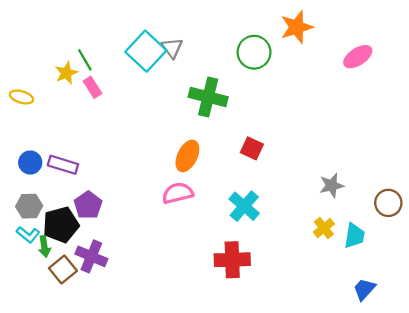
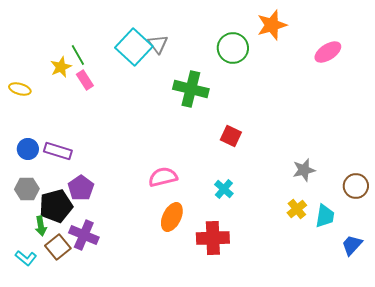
orange ellipse: (187, 156) -> (172, 217), moved
cyan cross: (244, 206) -> (224, 189), size x0.7
cyan L-shape: (28, 235) -> (26, 258), moved
blue trapezoid: (364, 289) -> (352, 245), moved

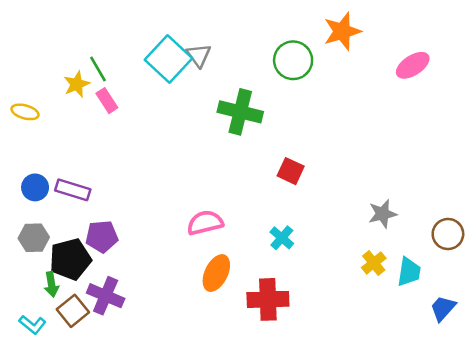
purple pentagon: (81, 188) -> (102, 237), turned 30

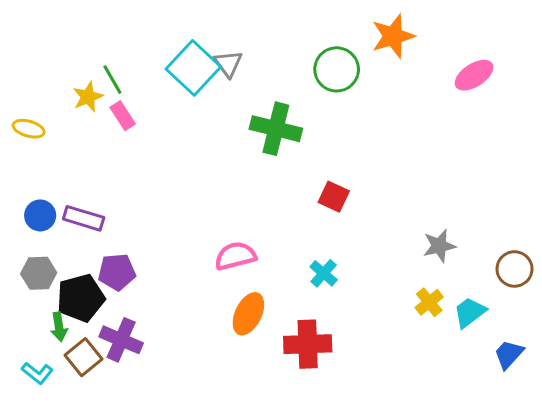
cyan trapezoid: (409, 272) -> (470, 312), turned -136

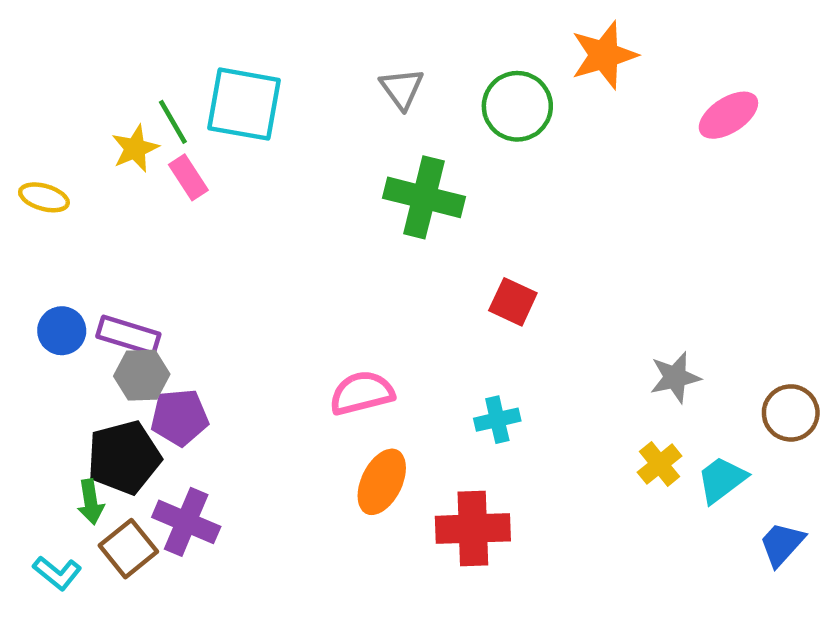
gray triangle: (228, 64) -> (402, 88), moved
cyan square: (193, 68) -> (244, 104), moved, turned -33
gray hexagon: (39, 273) -> (142, 375), moved
cyan cross: (324, 273) -> (497, 420), turned 36

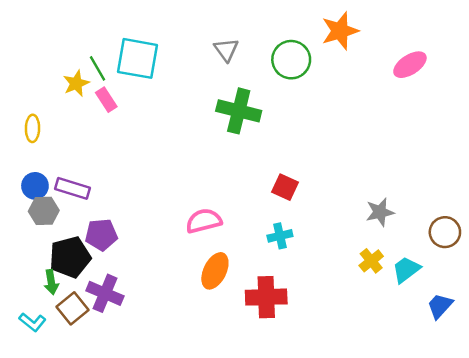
yellow ellipse: (44, 197) -> (32, 128), moved, turned 75
red square: (513, 302) -> (285, 187), moved
gray hexagon: (142, 375) -> (44, 211), moved

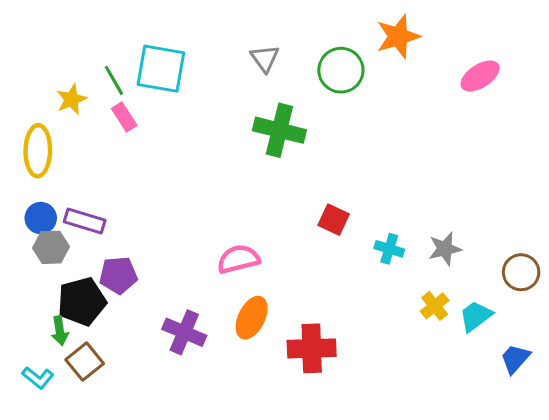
yellow star: (76, 83) -> (71, 99), moved
yellow ellipse: (32, 128) -> (38, 151), size x1.6
cyan cross: (280, 236) -> (389, 249), moved, turned 30
purple cross: (105, 293) -> (184, 332), moved

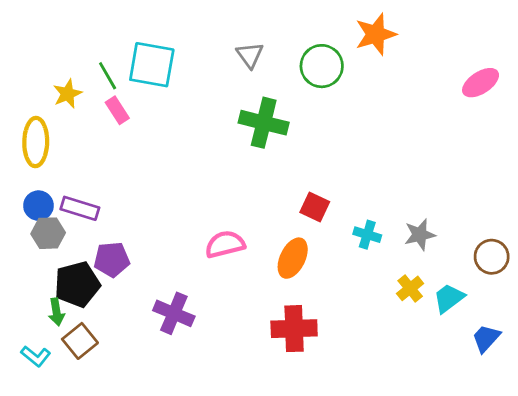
pink ellipse: (480, 76) -> (481, 83), moved
orange ellipse: (252, 318) -> (293, 258), moved

